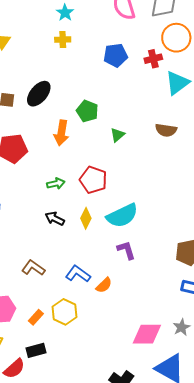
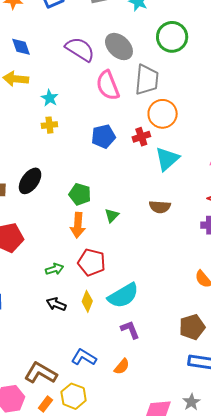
orange arrow: (61, 133) -> (78, 225), moved
brown L-shape: (33, 268) -> (41, 373), moved, size x1.4
orange semicircle: (104, 285) -> (122, 367), moved

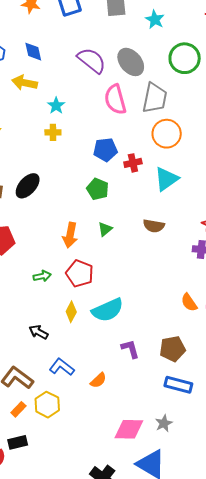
red cross: (141, 137) -> (133, 163), moved
green pentagon: (80, 194) -> (98, 189), moved
black arrow: (56, 304) -> (39, 332), moved
purple L-shape: (130, 330) -> (130, 349), moved

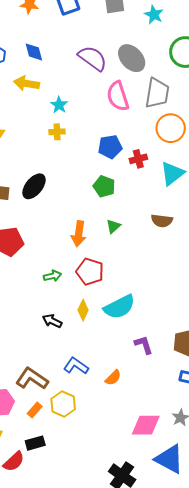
black arrow: (39, 332) -> (52, 321), moved

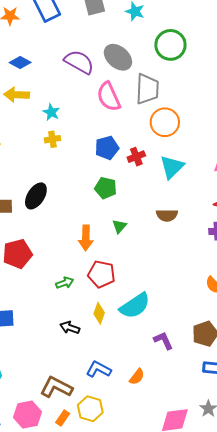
blue diamond: (34, 52) -> (20, 63), turned -40

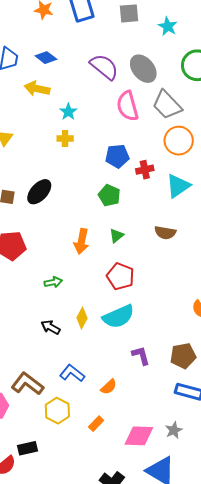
gray trapezoid: (147, 89) -> (167, 105), turned 124
red pentagon: (101, 274) -> (120, 276), moved
orange rectangle: (63, 418) -> (96, 424), moved

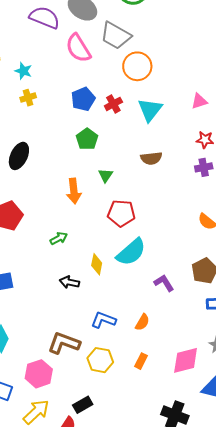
green pentagon: (109, 195) -> (87, 139), turned 30

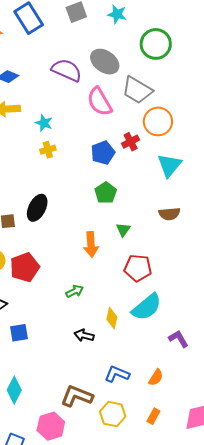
red cross: (113, 104) -> (131, 142), moved

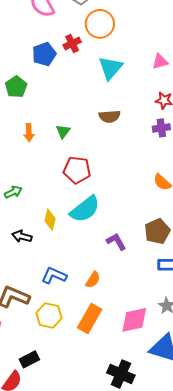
green pentagon: (106, 193) -> (16, 87), moved
orange arrow: (91, 244) -> (29, 133), moved, size x0.7
orange rectangle: (153, 416) -> (90, 318), size x1.8

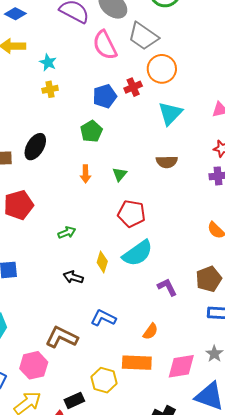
green pentagon: (16, 87) -> (91, 131), moved
orange semicircle: (93, 280) -> (150, 331), moved
yellow hexagon: (49, 316) -> (104, 380), moved
orange rectangle: (90, 318) -> (137, 363), turned 60

